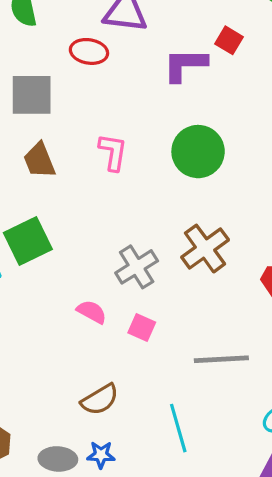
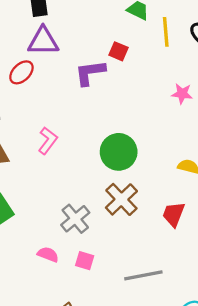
red ellipse: (89, 51) -> (21, 72), turned -45
pink L-shape: (113, 152) -> (48, 141), turned 36
green circle: (198, 152) -> (119, 152), moved

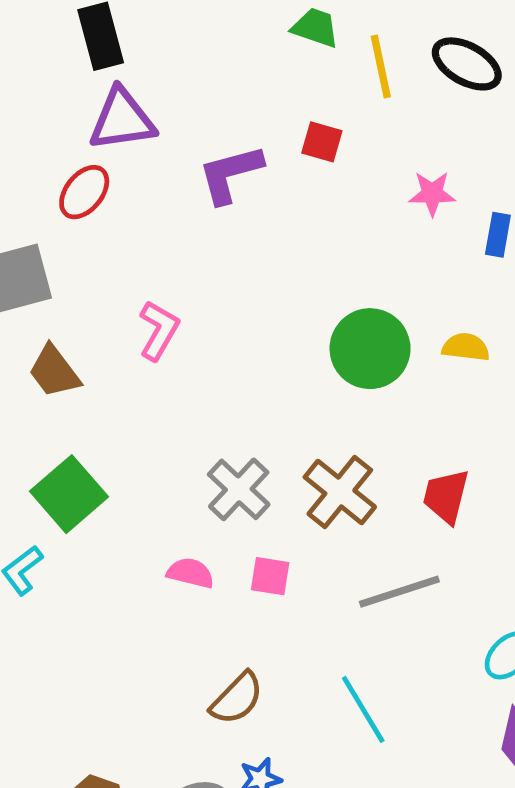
red square: (118, 51) -> (322, 142), moved
green circle: (119, 152) -> (370, 349), moved
brown cross: (121, 199) -> (340, 492), moved
red trapezoid: (174, 214) -> (446, 496), moved

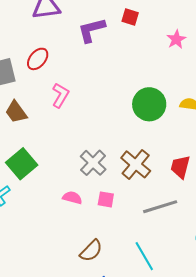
red ellipse: (84, 192) -> (38, 59), moved
pink star: (432, 194) -> (176, 39), turned -30

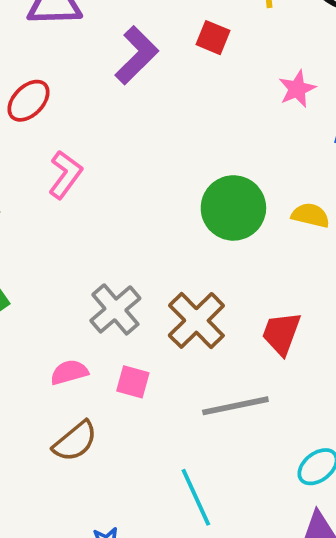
purple L-shape: (91, 30) -> (137, 55), turned 144
pink semicircle: (72, 198) -> (69, 372), turned -36
brown semicircle: (91, 251) -> (75, 441), moved

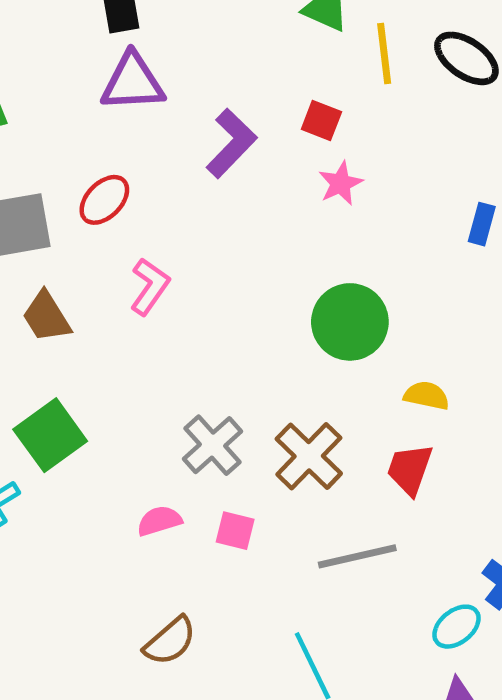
pink star: (297, 89) -> (341, 183), moved
yellow semicircle: (310, 215) -> (427, 396), moved
brown semicircle: (75, 441) -> (170, 641), moved

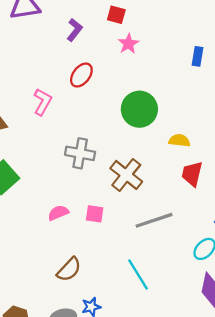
purple L-shape: (231, 143) -> (75, 30), size x0.7
red ellipse: (104, 200) -> (81, 75), moved
gray cross: (213, 445) -> (80, 153), moved, turned -32
red trapezoid: (410, 469) -> (192, 174), moved

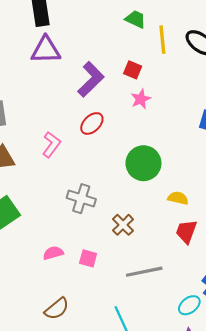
purple L-shape: (75, 30) -> (91, 79), size x1.6
brown cross: (126, 175) -> (123, 225), size x0.7

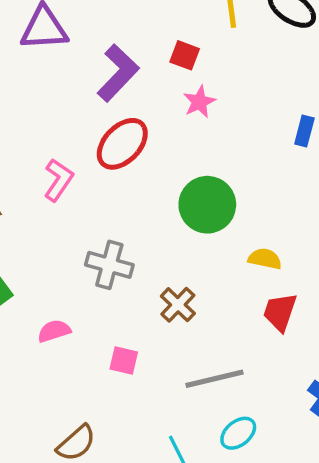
red ellipse: (92, 123) -> (122, 144), size x1.4
pink semicircle: (53, 253) -> (54, 331), moved
cyan ellipse: (189, 305) -> (238, 433), moved

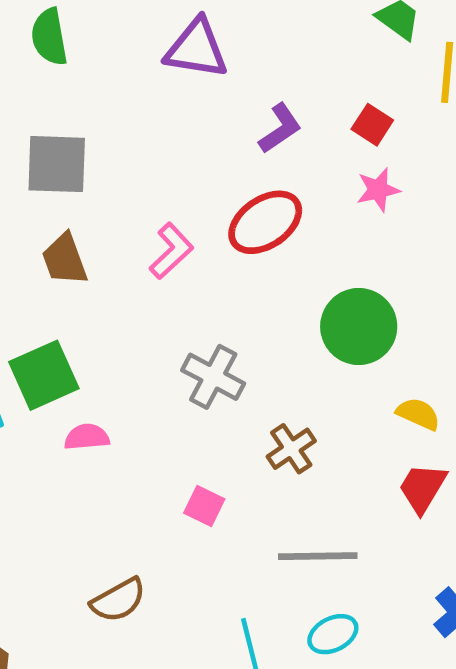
purple L-shape: (118, 73) -> (280, 128), size x0.7
pink semicircle: (54, 331) -> (87, 437), moved

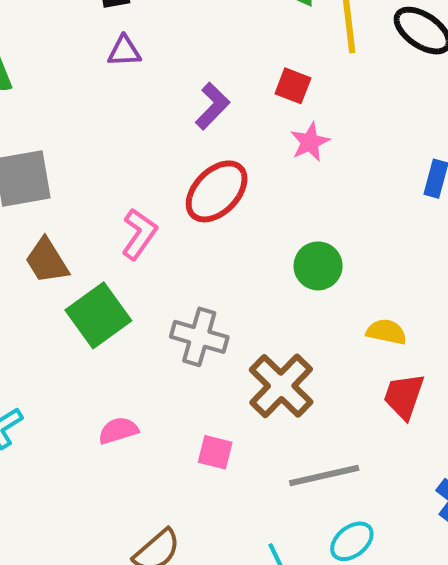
purple triangle: (196, 49) -> (124, 51), size x0.6
green circle: (359, 327) -> (318, 266), size x0.7
green square: (44, 375) -> (98, 315), moved
pink semicircle: (87, 437) -> (118, 431), moved
brown cross: (291, 449) -> (281, 386), size x1.5

